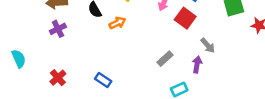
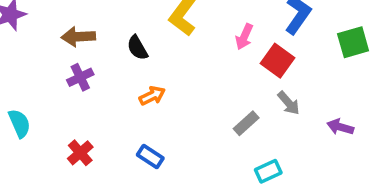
orange arrow: (117, 23) -> (152, 96), moved
gray arrow: (208, 45) -> (289, 103), moved
purple arrow: (197, 65) -> (340, 127), moved, turned -84

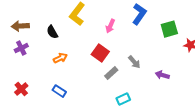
red square: (278, 61) -> (100, 53), moved

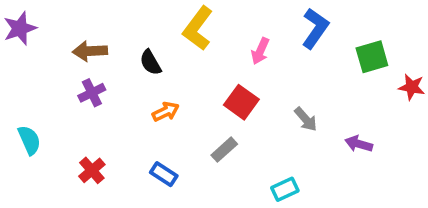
gray rectangle: (111, 73) -> (224, 150), moved

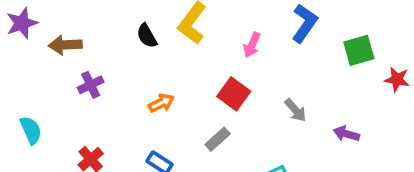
brown arrow: (90, 51) -> (65, 45), moved
black semicircle: (150, 62) -> (147, 36), moved

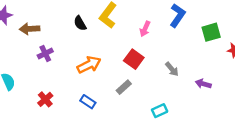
orange arrow: (161, 103) -> (89, 65), size x1.5

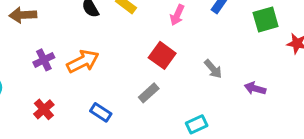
purple cross: (45, 53) -> (44, 60), moved
orange arrow: (89, 65) -> (83, 61), moved

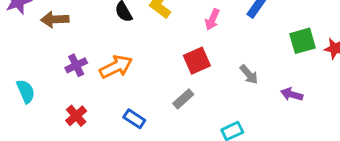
green square: (266, 19) -> (302, 41), moved
red square: (162, 55) -> (197, 61), turned 30

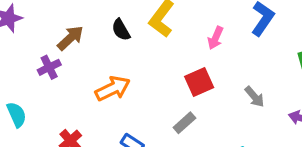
brown arrow: (55, 19) -> (70, 38), moved, turned 140
purple cross: (76, 65) -> (49, 67), moved

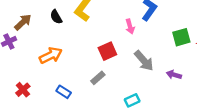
pink arrow: (215, 38) -> (130, 26), moved, turned -40
gray arrow: (255, 97) -> (144, 61), size x1.5

